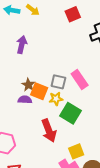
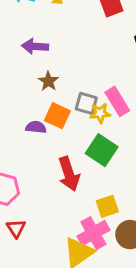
purple arrow: (22, 45) -> (35, 46), turned -102
brown star: (28, 85) -> (48, 81), moved
yellow star: (56, 99) -> (100, 113), moved

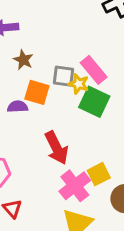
yellow star: (100, 113) -> (79, 84), turned 30
green square: (102, 150) -> (94, 102), moved
pink cross: (93, 233) -> (75, 186), moved

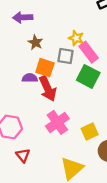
yellow star: (79, 84) -> (76, 38), moved
red arrow: (56, 148) -> (48, 88), moved
pink cross: (75, 186) -> (57, 122), moved

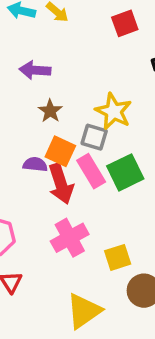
yellow star: (76, 38) -> (114, 111), size x1.5
pink rectangle: (89, 52) -> (91, 171), moved
green square: (88, 76) -> (125, 172), turned 30

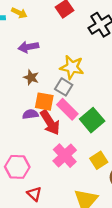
purple arrow: (35, 70) -> (28, 47), moved
gray square: (94, 137) -> (64, 87), turned 30
green square: (125, 172) -> (92, 120), moved

